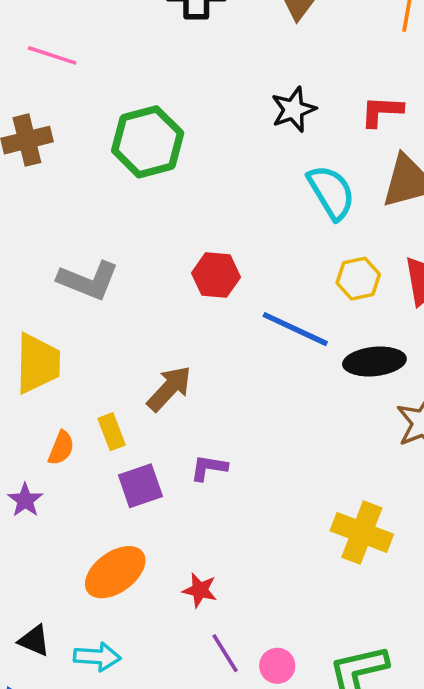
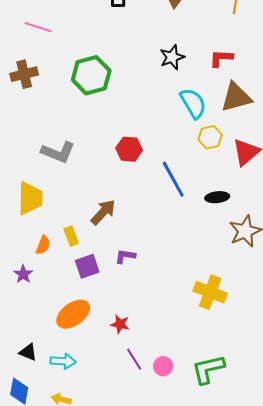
yellow hexagon: (358, 279) -> (210, 137), moved
blue line: (295, 329) -> (173, 179), turned 36
black ellipse: (374, 361) -> (217, 197), size x0.7

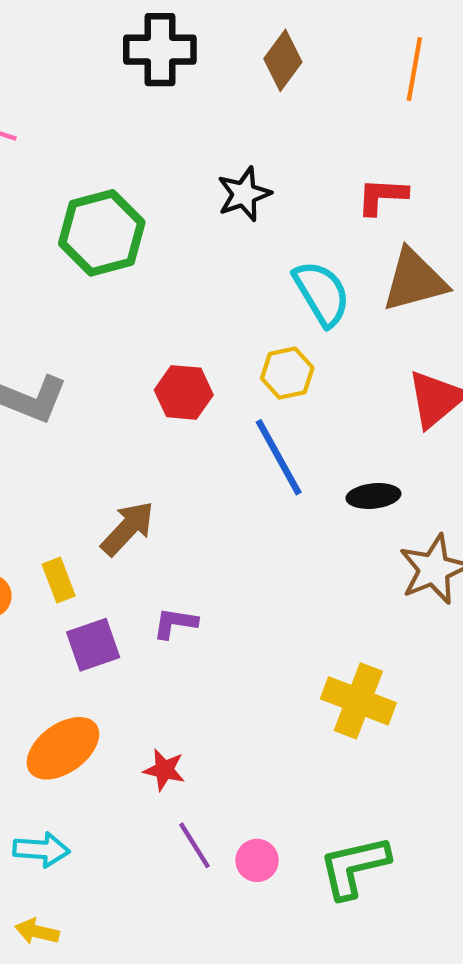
black star: (172, 57) -> (244, 194), moved
yellow hexagon: (210, 137) -> (287, 373), moved

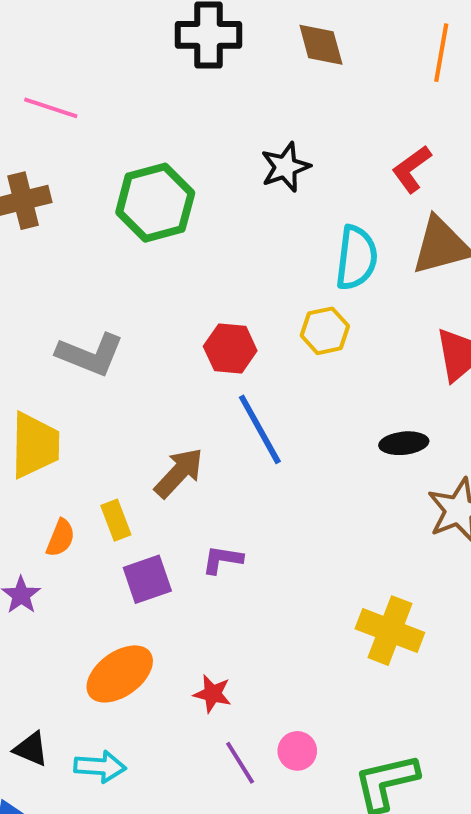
brown diamond: (283, 60) -> (321, 45), turned -52
red L-shape: (382, 196) -> (412, 169), turned -39
cyan semicircle: (322, 293) -> (356, 258), turned 38
blue line: (279, 457) -> (260, 429), moved
pink circle: (257, 860) -> (297, 751), moved

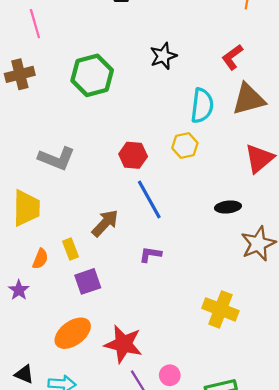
pink line: (51, 108) -> (35, 24), turned 56
purple L-shape: (222, 560) -> (150, 254), moved
red star: (212, 694) -> (123, 344), size x1.8

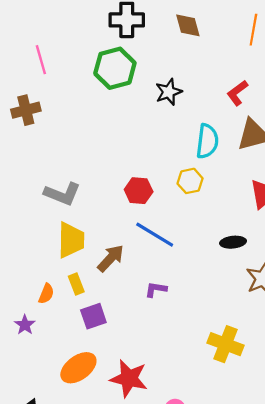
green hexagon: (92, 75) -> (115, 68), moved
blue line: (149, 199) -> (155, 235), turned -30
yellow trapezoid: (26, 208) -> (71, 240), moved

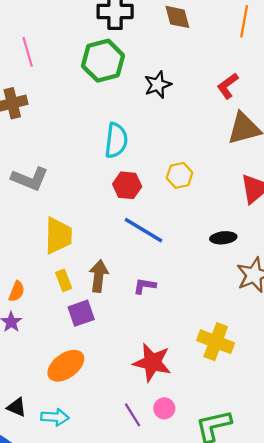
cyan semicircle: (207, 141) -> (116, 140), moved
gray L-shape: (62, 194) -> (30, 179), moved
brown arrow: (111, 258) -> (99, 276), moved, turned -36
orange semicircle: (46, 294) -> (17, 291), moved
red star: (129, 378) -> (152, 362), moved

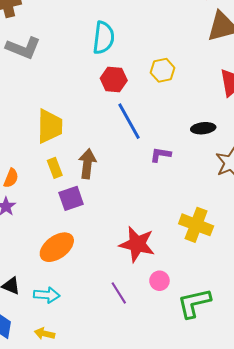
gray L-shape: (30, 179) -> (23, 48), moved
blue line: (143, 230) -> (129, 121), turned 30
purple L-shape: (145, 286) -> (160, 155), moved
pink circle: (164, 408) -> (159, 281), moved

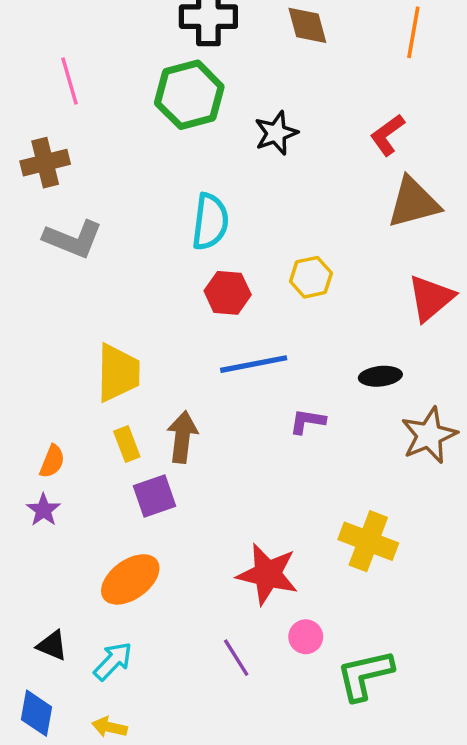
blue line: (129, 121) -> (254, 364), turned -72
cyan arrow: (47, 295) -> (113, 661), turned -50

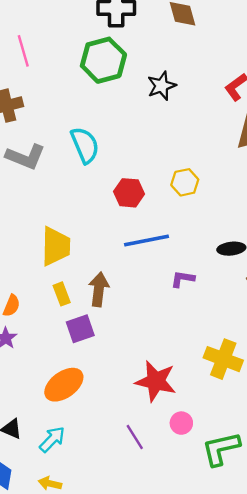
cyan semicircle: (210, 222) -> (85, 145), moved, turned -30

